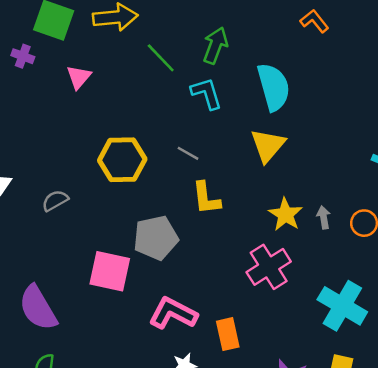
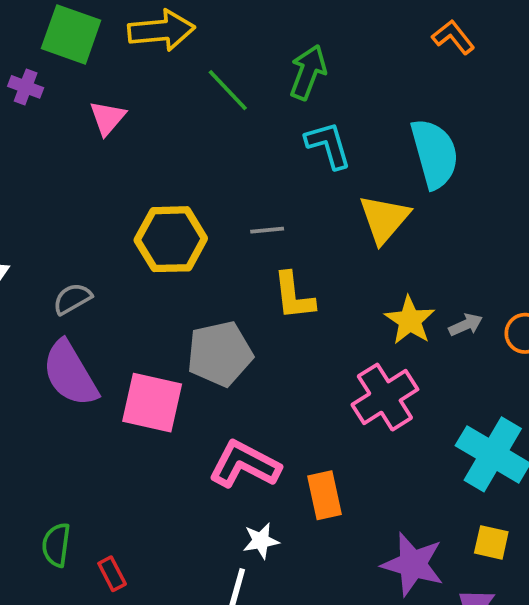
cyan semicircle: (274, 87) -> (434, 154), moved
cyan L-shape: (207, 93) -> (328, 145), moved
gray line: (188, 153) -> (267, 230), turned -35
gray arrow: (324, 217) -> (466, 325), turned 75
purple semicircle: (38, 308) -> (70, 374), moved

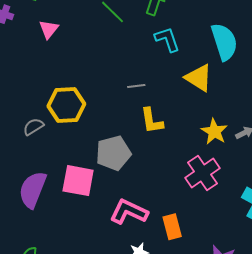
yellow triangle: (384, 219) -> (199, 78), turned -36
yellow hexagon: (171, 239) -> (66, 105), moved
purple semicircle: (70, 374) -> (33, 190), moved, turned 54

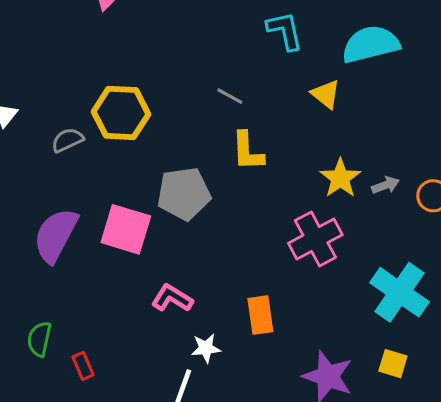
cyan semicircle: (224, 42) -> (371, 44), turned -93
yellow triangle: (199, 78) -> (326, 94), size x0.7
gray line: (136, 86) -> (230, 96), turned 30
pink L-shape: (129, 212) -> (172, 298), moved, size x0.7

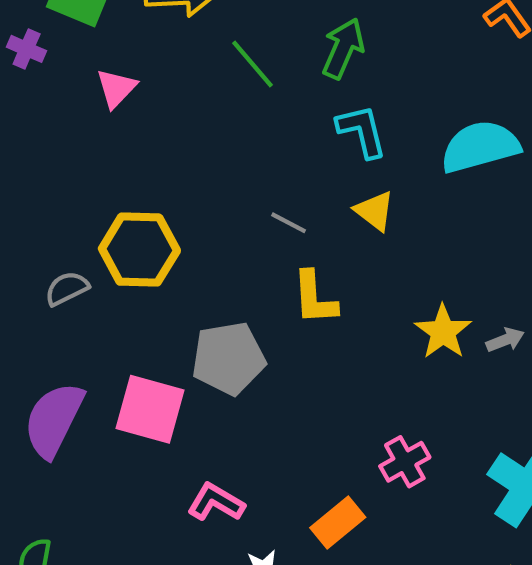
yellow triangle: (326, 94) -> (375, 211), moved
pink cross: (315, 239) -> (405, 462), moved, size x0.7
orange rectangle: (260, 315) -> (338, 523), turned 60

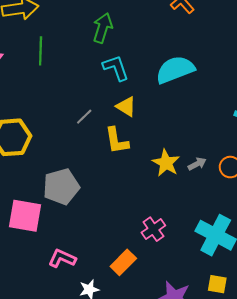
green line: (252, 64) -> (41, 51), moved, turned 48
gray line: (289, 223) -> (84, 117), turned -66
yellow L-shape: (315, 298) -> (117, 141), moved

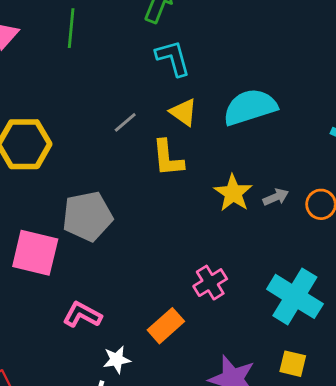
cyan semicircle: (175, 70) -> (250, 107), moved

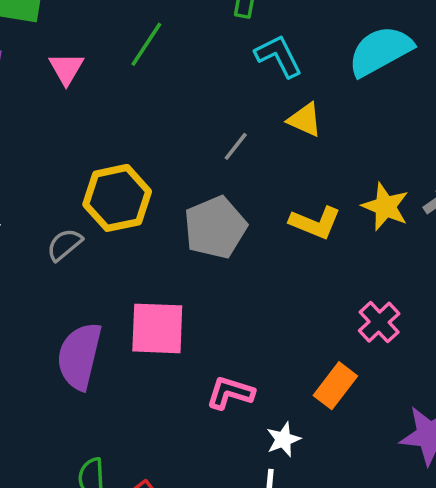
green line: (71, 28) -> (146, 44), turned 39
cyan semicircle: (250, 107) -> (380, 51), moved
yellow L-shape: (168, 158) -> (315, 223), moved, turned -51
gray pentagon: (87, 216) -> (215, 227), moved

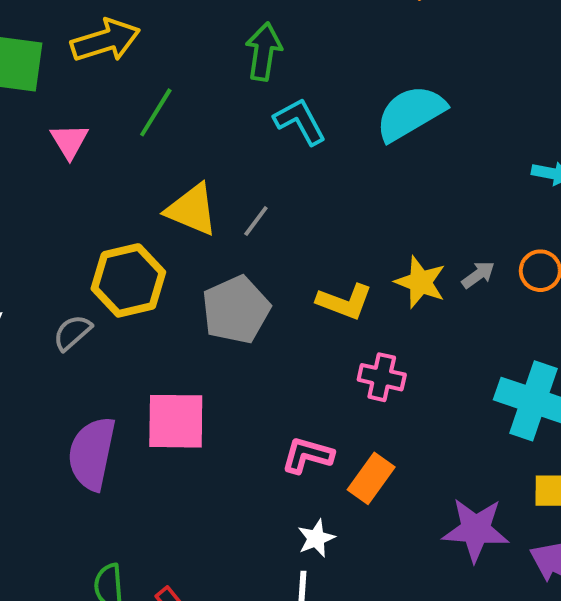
yellow triangle: (305, 120) -> (192, 210), moved, size x1.4
pink cross: (379, 322) -> (382, 377), moved, turned -33
pink L-shape: (230, 393) -> (307, 455), moved

